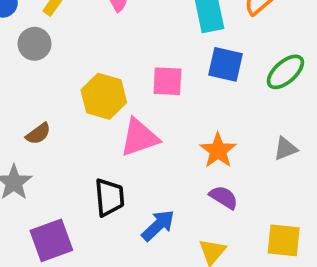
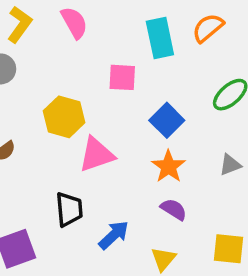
blue square: (226, 64) -> (167, 120), moved, turned 32
pink square: (167, 81) -> (122, 77), moved

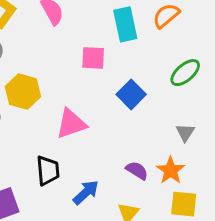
yellow hexagon: (64, 117) -> (23, 92), moved
gray triangle: (230, 165) -> (185, 132), turned -36
orange star: (169, 167) -> (171, 170), moved

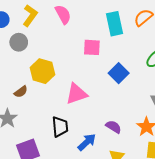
purple semicircle: (137, 170) -> (114, 127), moved

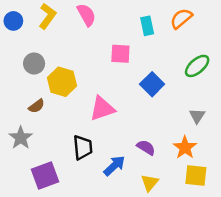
cyan rectangle: (115, 24) -> (147, 26), size x0.7
gray circle: (19, 42) -> (34, 64), moved

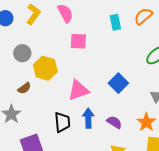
pink square: (120, 54) -> (78, 41), moved
blue square: (152, 84) -> (118, 83), moved
blue arrow: (114, 166) -> (88, 118), moved, turned -48

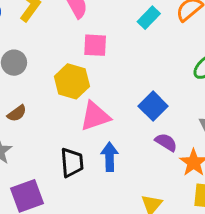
cyan rectangle: (115, 22) -> (149, 18), turned 56
yellow hexagon: (45, 68) -> (72, 81), moved
purple semicircle: (114, 122) -> (166, 142), moved

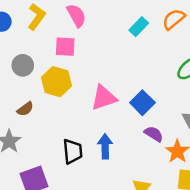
pink square: (95, 45) -> (65, 47), moved
yellow hexagon: (72, 81) -> (56, 82), moved
pink triangle: (95, 116) -> (104, 98), moved

